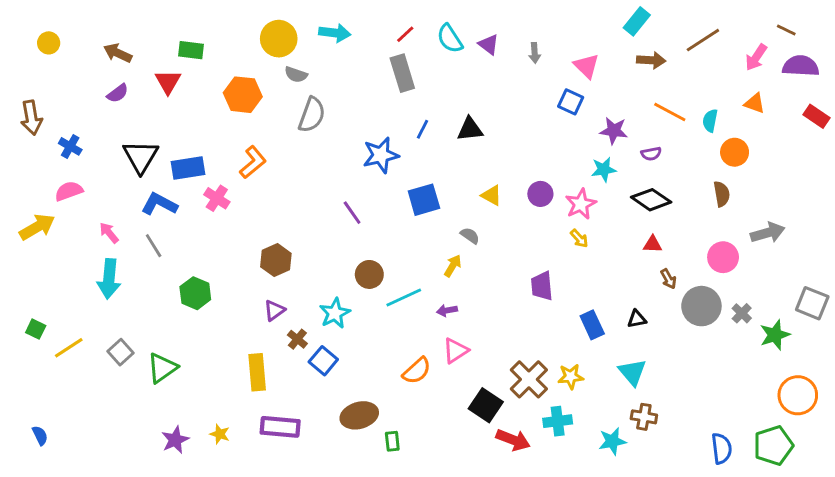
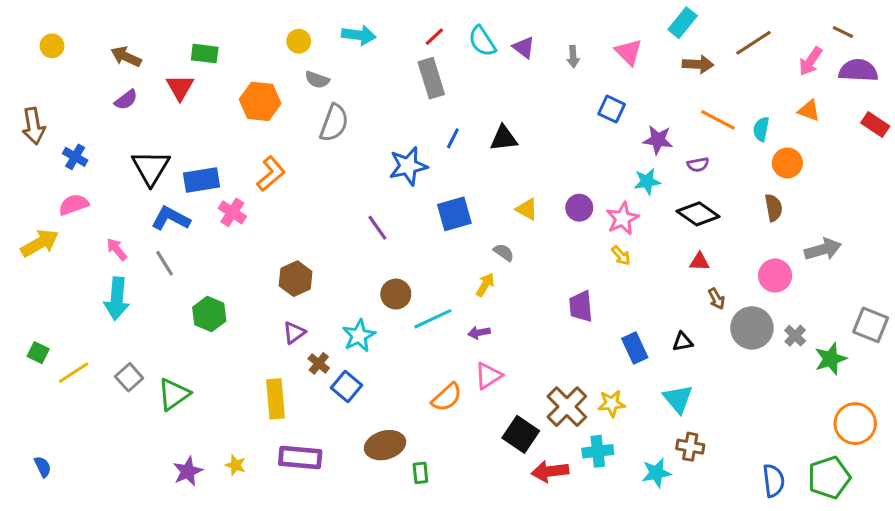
yellow circle: (279, 39) -> (299, 41), size x0.6
pink triangle: (586, 66) -> (629, 52), moved
red arrow: (513, 440) -> (550, 471), turned 152

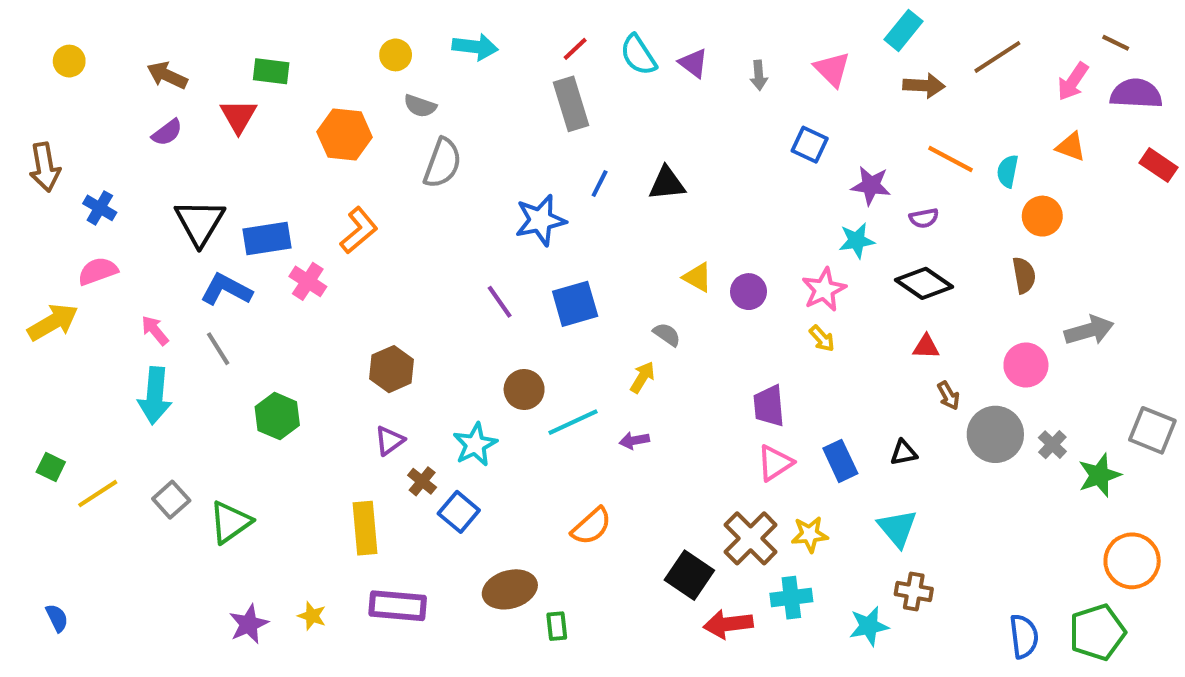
purple circle: (579, 208) -> (748, 292), moved
blue square: (454, 214) -> (575, 304), moved
pink triangle: (488, 376) -> (775, 463), moved

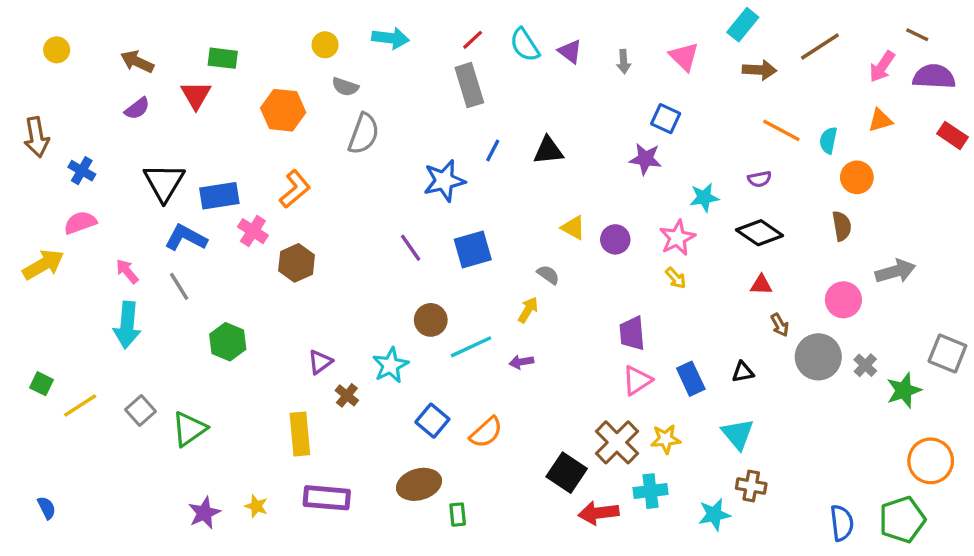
orange triangle: (1071, 147) -> (880, 120), turned -36
purple star: (871, 186) -> (645, 159), moved
brown hexagon: (391, 369) -> (297, 263), moved
blue square: (459, 512) -> (432, 421), moved

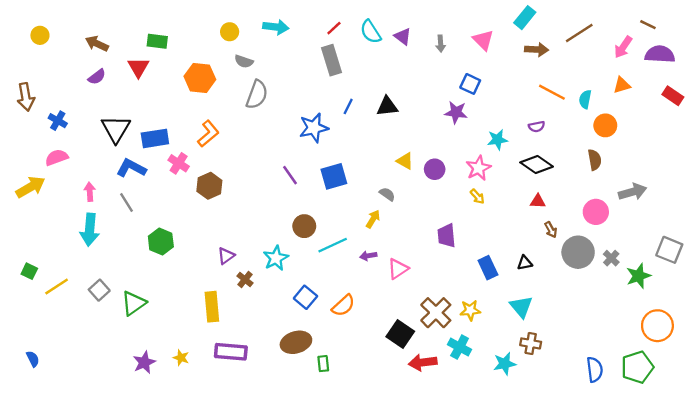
pink arrow: (127, 271) -> (90, 192), turned 36
pink triangle: (637, 380) -> (398, 269), moved
cyan cross: (651, 491) -> (460, 347), turned 35

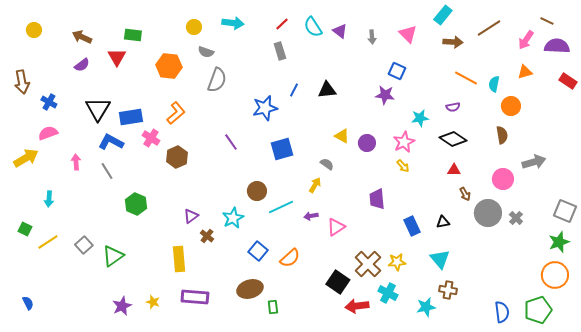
gray rectangle: (332, 60) -> (280, 51), size x0.7
purple line: (290, 175) -> (231, 142), moved
cyan arrow: (90, 230) -> (49, 199), moved, size x0.6
green star: (638, 276) -> (559, 242), moved

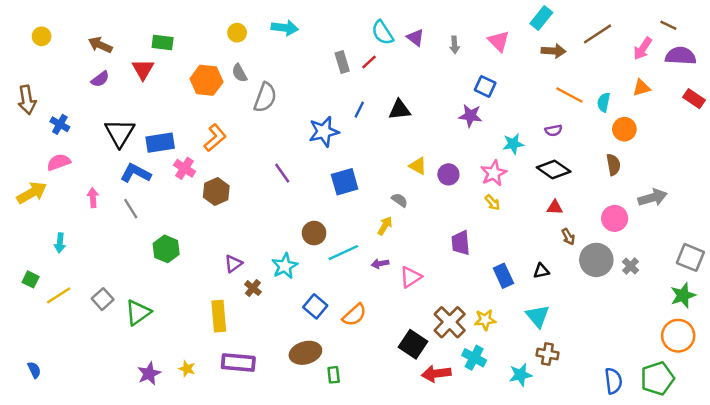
red line: (282, 24) -> (369, 62), moved
gray semicircle: (206, 52) -> (239, 73), moved, turned 42

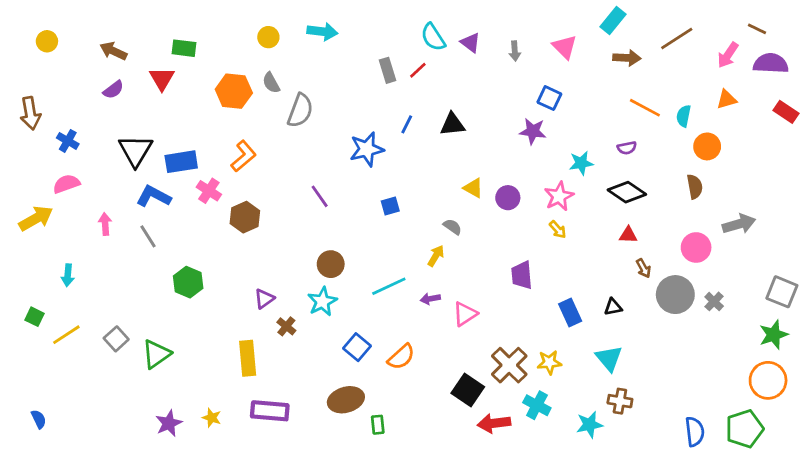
blue square: (345, 182) -> (390, 206), size x0.6
brown circle: (314, 233) -> (331, 264), moved

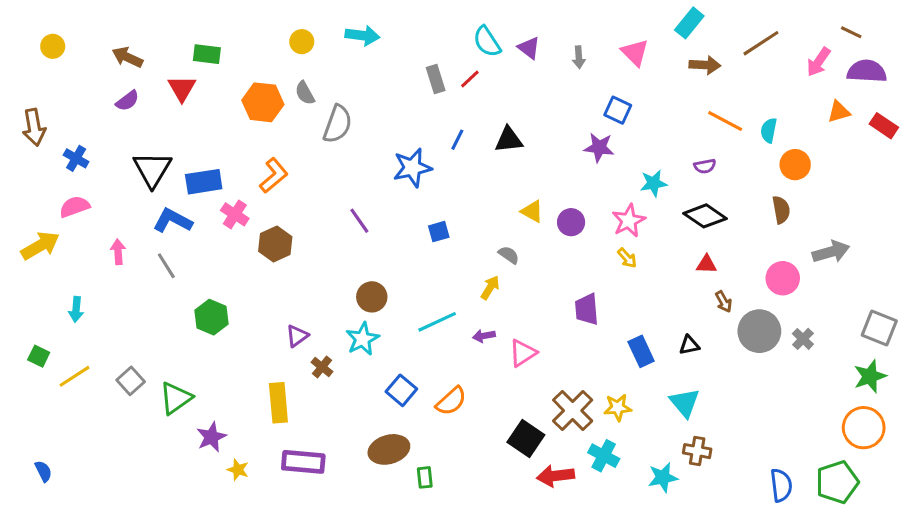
orange triangle: (727, 99) -> (839, 112), moved
purple star: (169, 423) -> (211, 437), moved

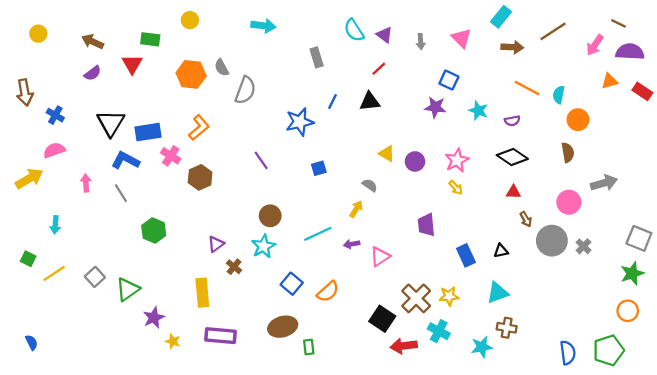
yellow circle: (302, 42) -> (190, 20), moved
red line: (470, 79) -> (379, 69), moved
cyan star: (654, 183) -> (478, 111), moved, turned 30
cyan triangle: (685, 403) -> (498, 293), turned 50
orange circle: (864, 428) -> (628, 311), size x0.7

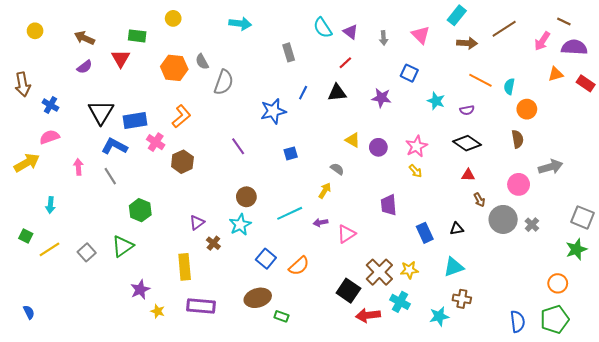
purple star: (435, 107) -> (381, 98), moved
green triangle: (128, 289) -> (123, 246), moved
orange circle: (628, 311) -> (558, 283), moved
green rectangle: (309, 347) -> (281, 316), turned -64

